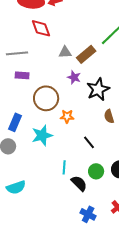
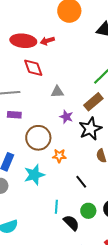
brown rectangle: (86, 54) -> (93, 102), moved

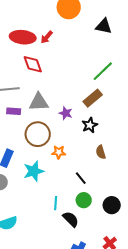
red arrow: (47, 41) -> (47, 37), turned -32
gray triangle: (57, 92) -> (39, 102), moved, size x1.5
black star: (90, 129) -> (90, 125), size x0.7
green circle: (88, 211) -> (84, 200), moved

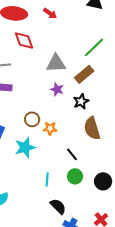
red arrow: (47, 37) -> (50, 13), moved, turned -96
gray triangle: (39, 102) -> (56, 63), moved
brown circle: (38, 134) -> (32, 119), moved, size x0.6
brown semicircle: (101, 152) -> (92, 128), size x1.6
black semicircle: (71, 219) -> (58, 206), moved

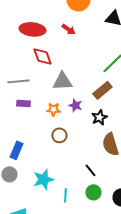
gray triangle: (56, 63) -> (62, 81), moved
brown circle: (32, 119) -> (59, 135), moved
orange star: (50, 128) -> (53, 109), moved
cyan star: (25, 147) -> (43, 179), moved

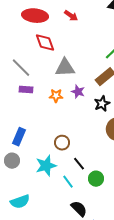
gray line: (18, 81) -> (21, 68), turned 50
brown circle: (59, 135) -> (62, 143), moved
black line: (90, 170) -> (79, 164), moved
cyan line: (65, 195) -> (68, 182), turned -40

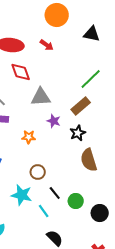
orange star: (56, 96) -> (29, 137), moved
cyan star: (46, 166) -> (22, 195), turned 30
green circle: (96, 179) -> (76, 201), moved

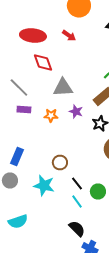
orange star: (29, 137) -> (51, 116), moved
cyan line: (44, 211) -> (77, 202), moved

